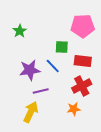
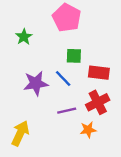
pink pentagon: (83, 26) -> (67, 18), moved, turned 30
purple line: (41, 91) -> (67, 111), moved
yellow arrow: (31, 112) -> (20, 133), moved

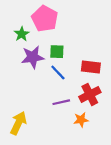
pink pentagon: (67, 18) -> (45, 19), moved
green square: (74, 56) -> (57, 52), moved
purple star: (36, 83) -> (33, 57), moved

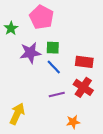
green star: (22, 34) -> (11, 28), moved
red cross: (90, 94) -> (83, 87), turned -30
orange star: (81, 120) -> (73, 122), moved

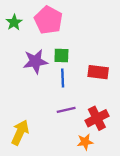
green star: (11, 28) -> (14, 22), moved
blue line: (54, 67) -> (63, 78), turned 42
red cross: (83, 87) -> (97, 118), moved, turned 30

